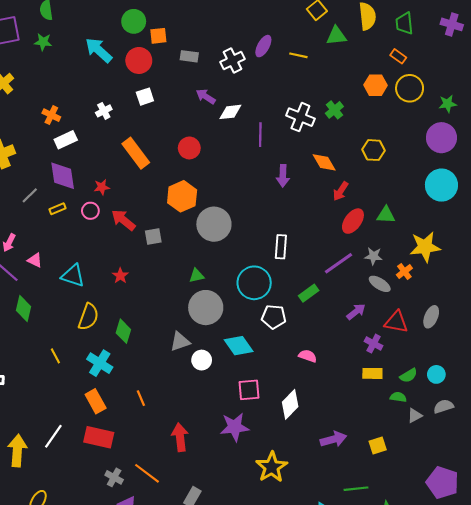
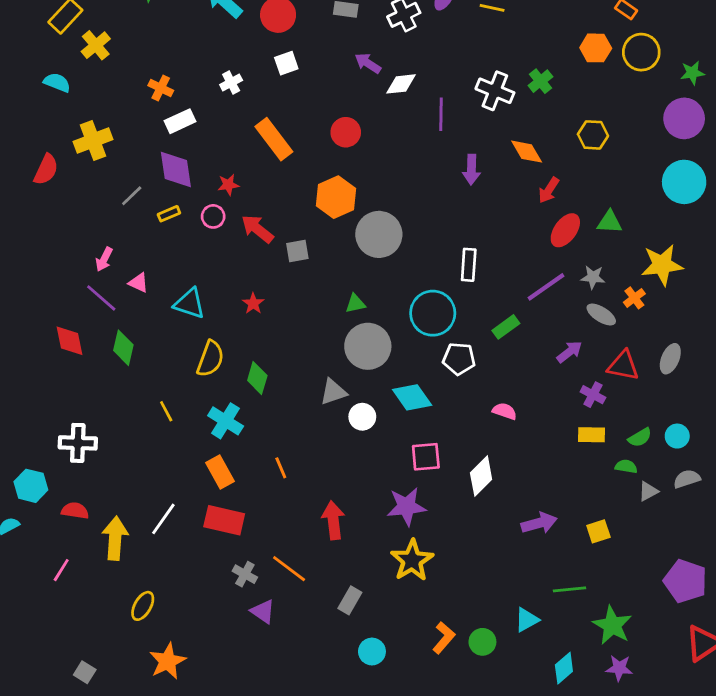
yellow star: (272, 467) -> (412, 560), moved

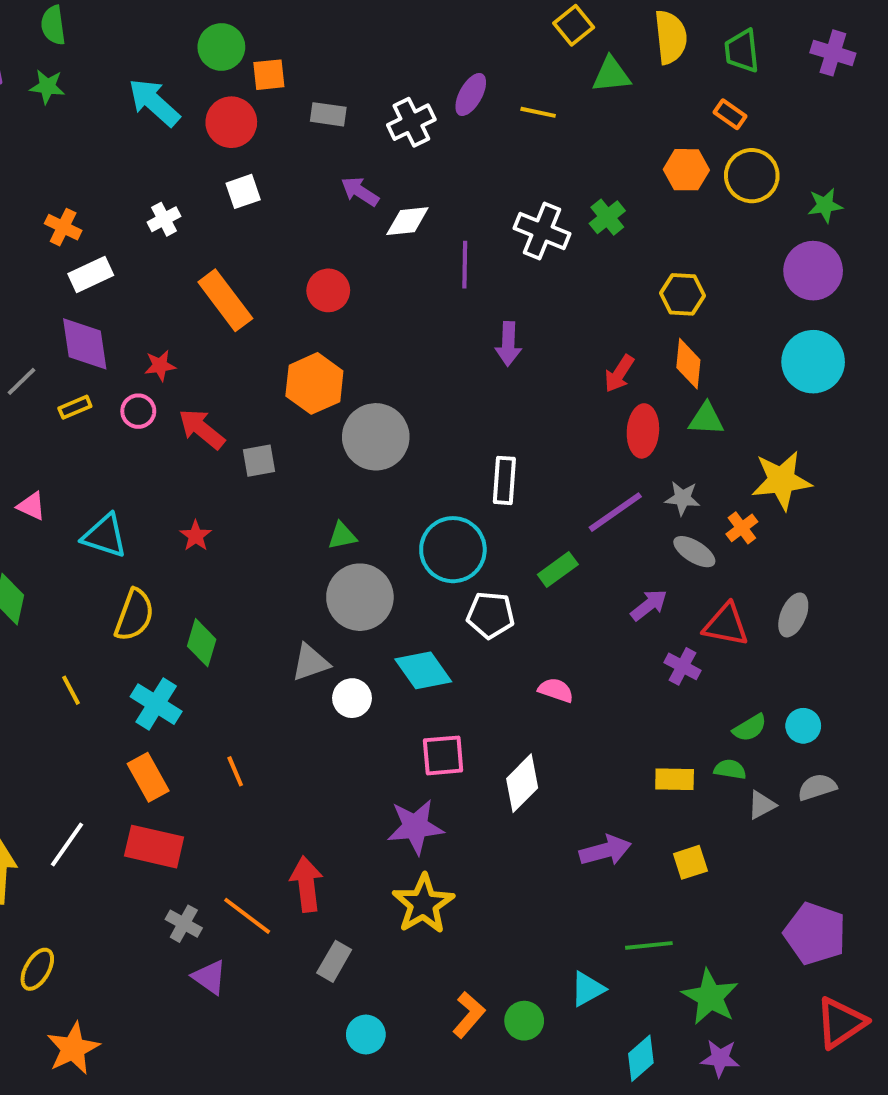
orange diamond: (527, 152) -> (688, 364), moved, turned 36
red ellipse: (565, 230) -> (643, 431), turned -32
yellow rectangle: (592, 435) -> (675, 779), moved
red arrow: (333, 520) -> (306, 884), moved

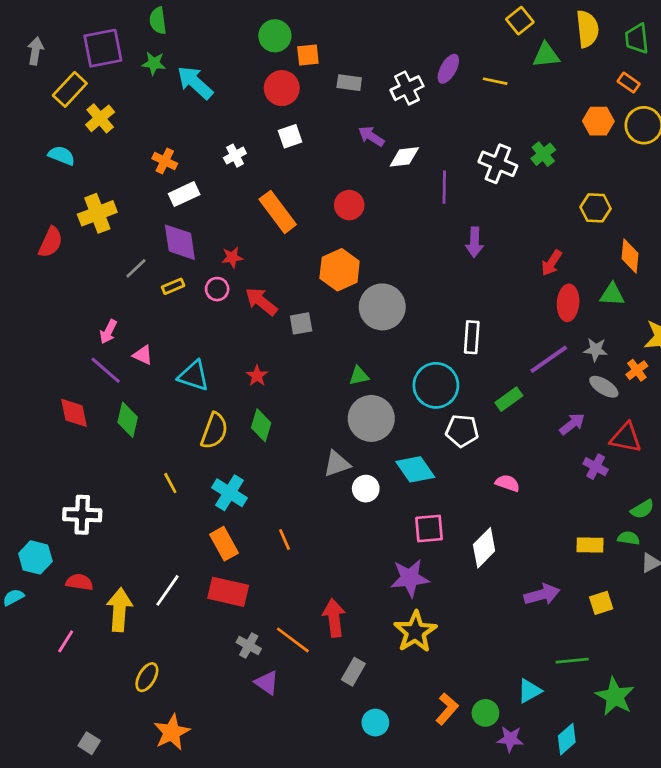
cyan arrow: (154, 102) -> (195, 83), moved
orange diamond: (688, 364) -> (630, 256), moved
green diamond: (202, 643) -> (261, 425), moved
purple star: (720, 1058) -> (510, 739), moved

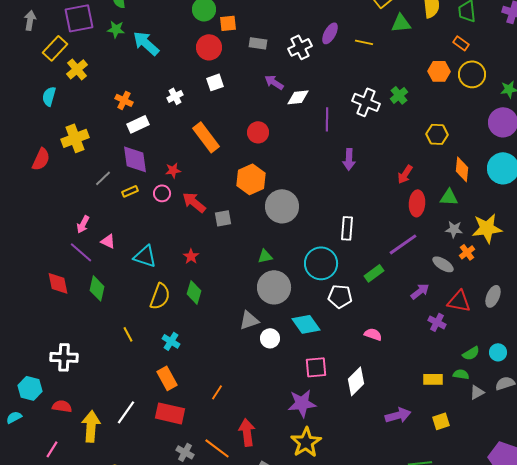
cyan semicircle: (62, 156) -> (49, 96), turned -96
gray star: (596, 350) -> (454, 229), moved
cyan cross: (229, 493) -> (171, 341), size x0.7
orange line: (285, 540) -> (217, 392), moved, turned 56

